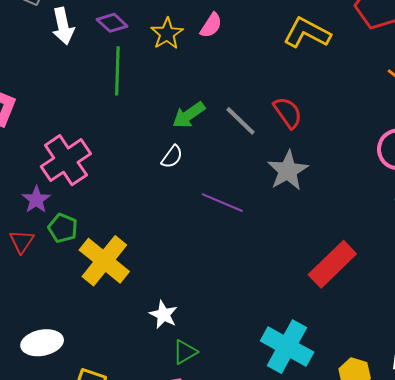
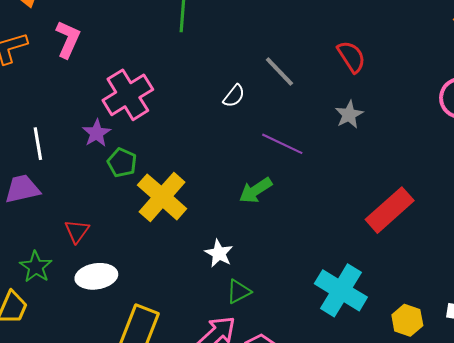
green arrow: (189, 115) -> (256, 190), moved
gray line: (241, 121) -> (279, 72), moved
gray star: (288, 171) -> (349, 115), size x0.7
red triangle: (22, 241) -> (77, 231), moved

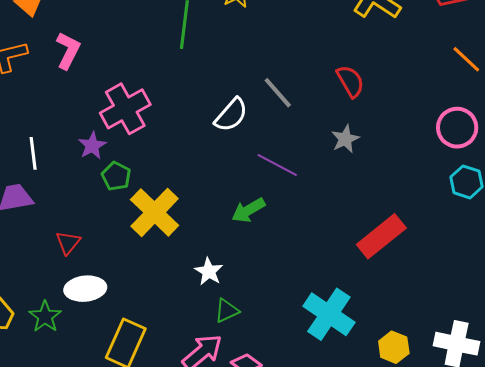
white semicircle: (234, 96) -> (231, 115), size x1.5
green star: (36, 267) -> (45, 317), moved

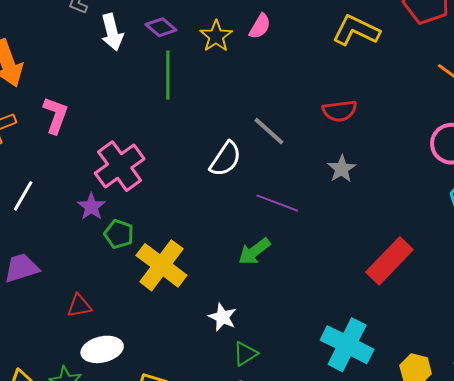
red semicircle: (350, 81) -> (340, 111), turned 120
white line: (33, 153) -> (23, 196), moved, turned 44
red triangle: (68, 243) -> (79, 306), turned 48

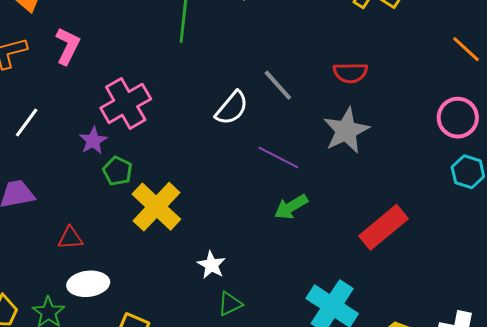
gray star: (342, 169) -> (346, 131), size x1.6
green arrow: (254, 251) -> (291, 207), moved

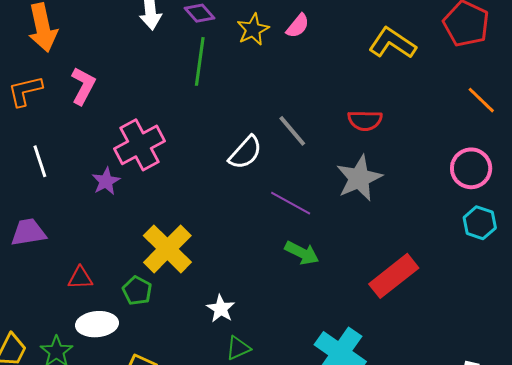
white line: (27, 123) -> (40, 161), turned -56
green pentagon: (118, 171) -> (137, 291), moved
green arrow: (291, 207) -> (302, 253), turned -124

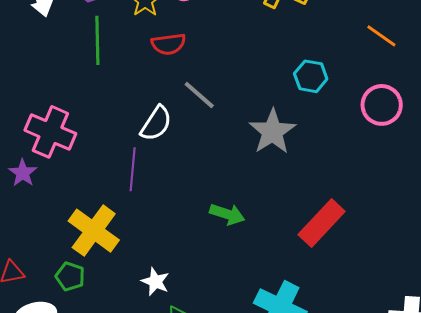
red semicircle: (365, 120) -> (169, 44), moved
pink cross: (140, 145) -> (50, 132), turned -30
purple line: (291, 203) -> (133, 169), moved, turned 75
cyan hexagon: (480, 223) -> (311, 76), moved

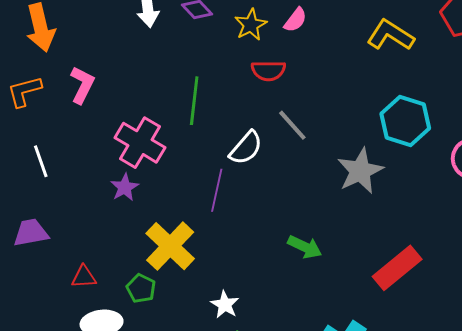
green line: (97, 40) -> (194, 101), moved
cyan hexagon: (311, 76) -> (405, 121), size x1.5
purple star: (23, 173) -> (125, 187), moved

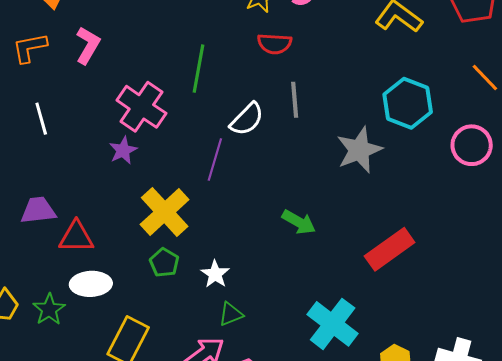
gray line: (292, 125) -> (295, 100), turned 33
purple trapezoid: (31, 233) -> (38, 210), moved
red triangle: (84, 277) -> (76, 237), size x1.4
green pentagon: (141, 288) -> (164, 263), moved

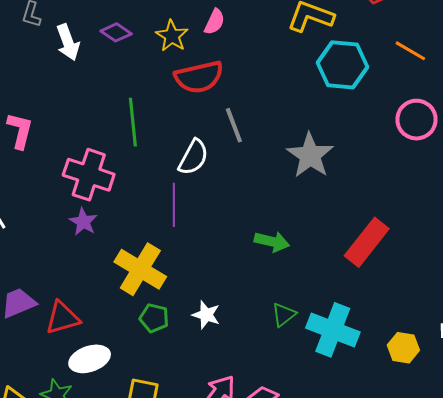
red semicircle: (275, 44) -> (199, 77), size x1.4
cyan hexagon: (408, 103) -> (343, 65), moved
green triangle: (231, 314) -> (284, 315), moved

